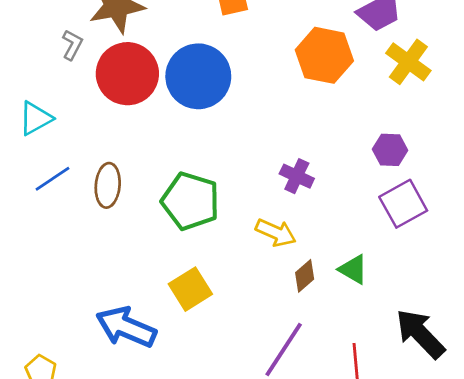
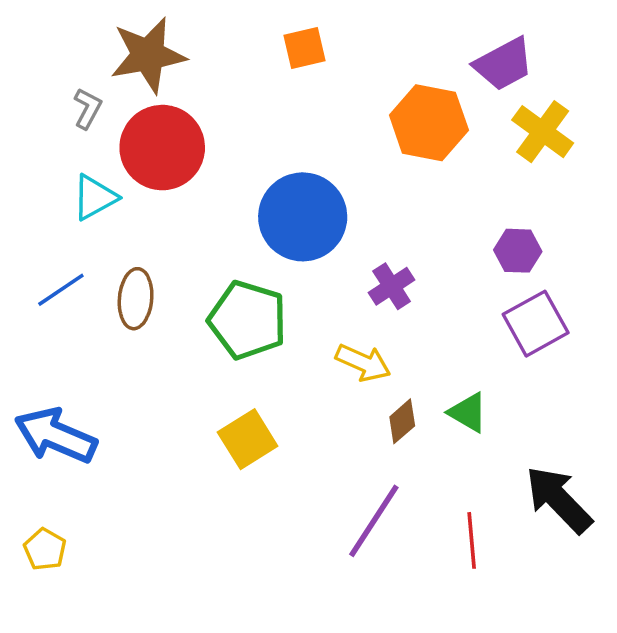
blue circle: (198, 76) -> (303, 217), moved
cyan triangle: (35, 118) -> (95, 197), moved
purple cross: (297, 176) -> (392, 286), turned 32
blue arrow: (126, 327) -> (56, 436), moved

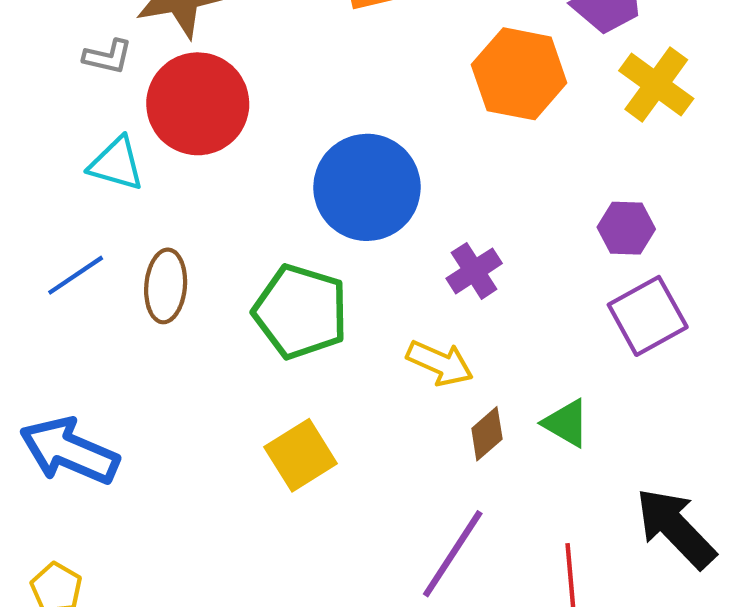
gray L-shape: (88, 108) -> (108, 57), turned 75
cyan triangle: (95, 197) -> (116, 164), turned 45

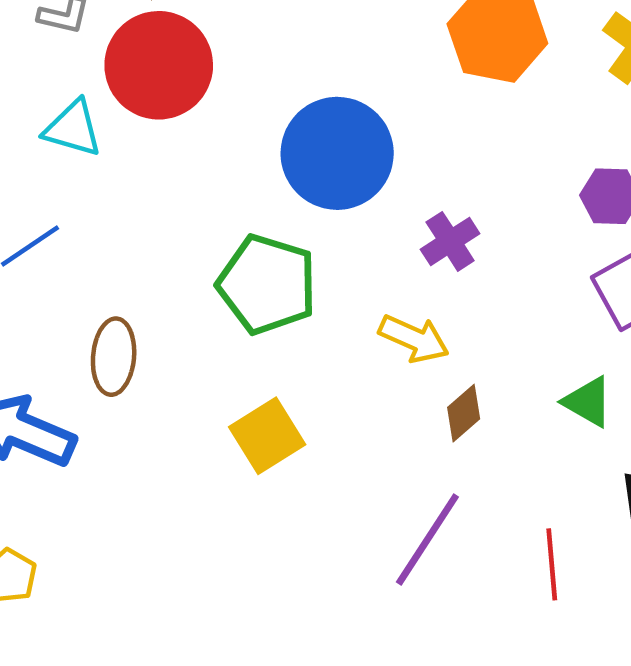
brown ellipse: (166, 286) -> (114, 357), moved
green triangle: (566, 423) -> (588, 402), moved

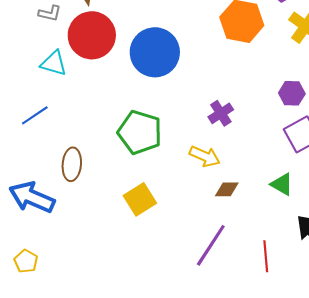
blue circle: (337, 153) -> (155, 52), moved
brown diamond: (464, 413) -> (227, 189), turned 40

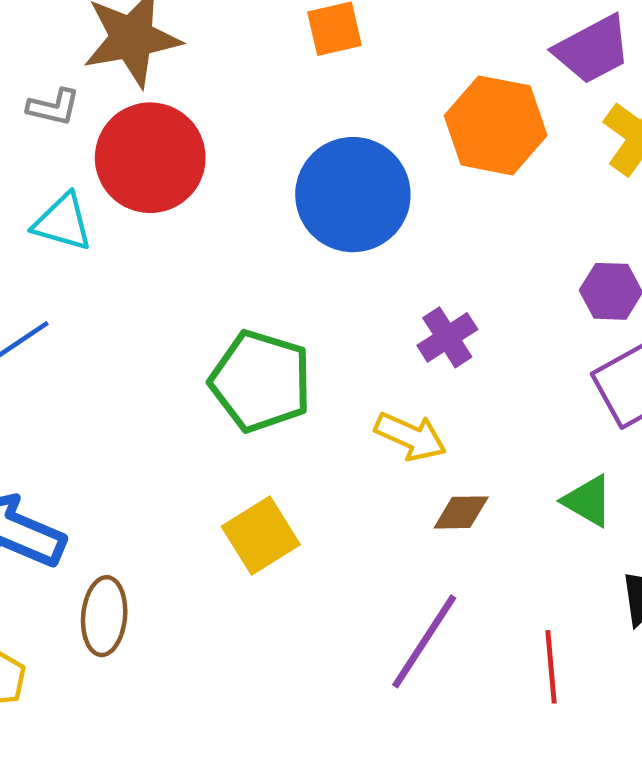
blue circle: (155, 52) -> (353, 195), moved
brown ellipse: (72, 164) -> (104, 616), moved

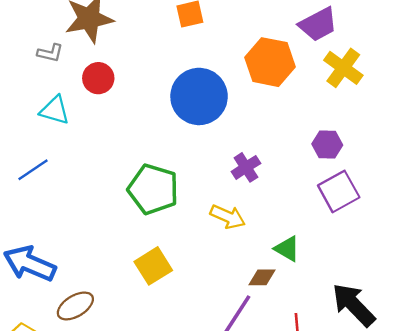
red circle: (150, 158) -> (98, 78), size x0.6
green triangle: (588, 501) -> (287, 249), moved
brown diamond: (461, 512) -> (262, 277), moved
brown ellipse: (104, 616) -> (75, 306), turned 54

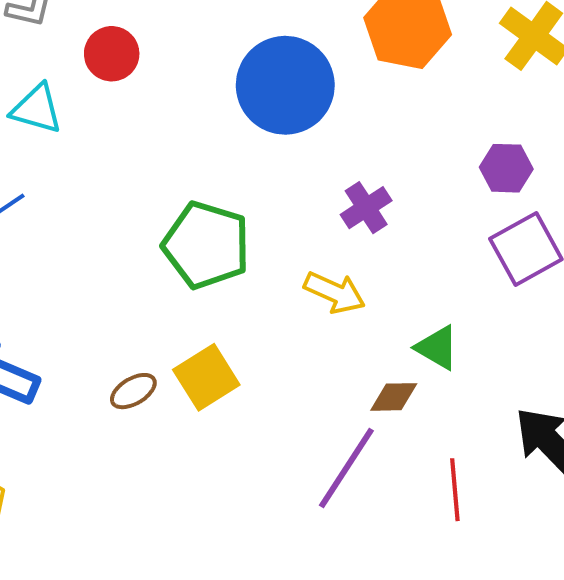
brown ellipse: (75, 306) -> (133, 391), moved, size x0.7

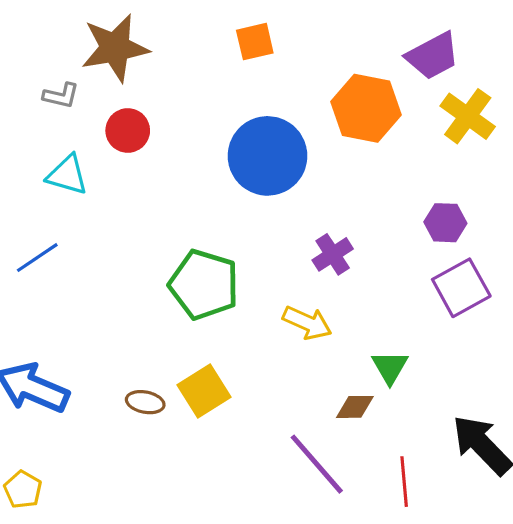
green triangle: (437, 348) -> (390, 367), turned 30
brown ellipse: (133, 391) -> (145, 402), turned 42
purple line: (346, 468) -> (317, 464), turned -74

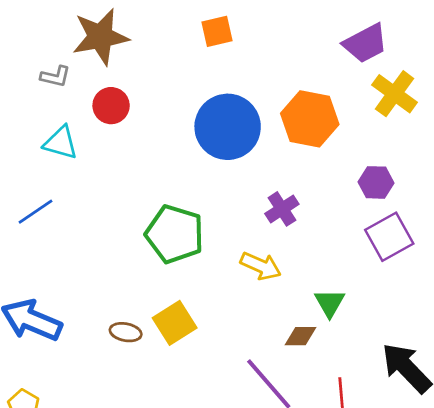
orange hexagon: (366, 108) -> (310, 119), moved

